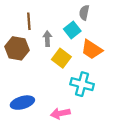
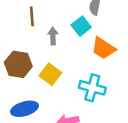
brown hexagon: (17, 48) -> (18, 64), moved
yellow square: (61, 58) -> (50, 74), moved

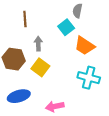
gray arrow: (53, 36) -> (38, 44), moved
cyan cross: (92, 88) -> (89, 78), moved

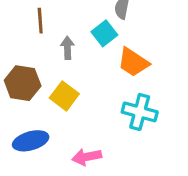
gray arrow: (38, 44) -> (67, 48), moved

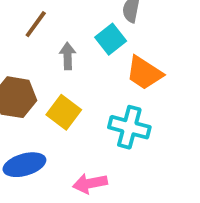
brown line: (40, 21) -> (36, 24), turned 40
cyan cross: (140, 112) -> (129, 127), moved

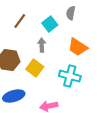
cyan square: (111, 39) -> (50, 24), moved
gray arrow: (68, 56) -> (42, 45), moved

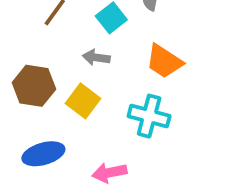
gray arrow: (42, 45) -> (96, 58), turned -80

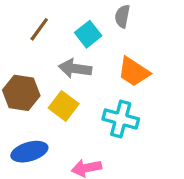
gray arrow: (96, 58) -> (75, 68), size x1.4

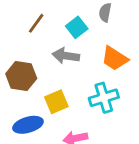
yellow square: (64, 106) -> (56, 102), moved, turned 30
cyan cross: (121, 119) -> (104, 98), turned -32

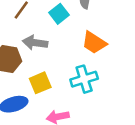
gray arrow: (66, 56) -> (35, 43), moved

